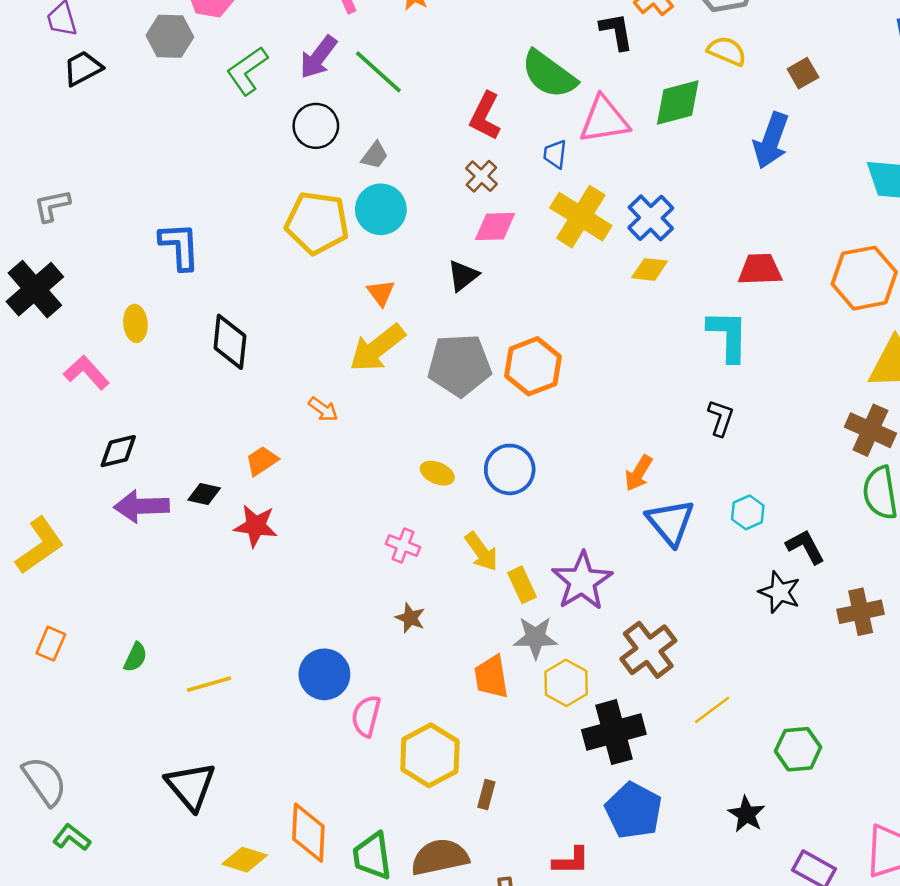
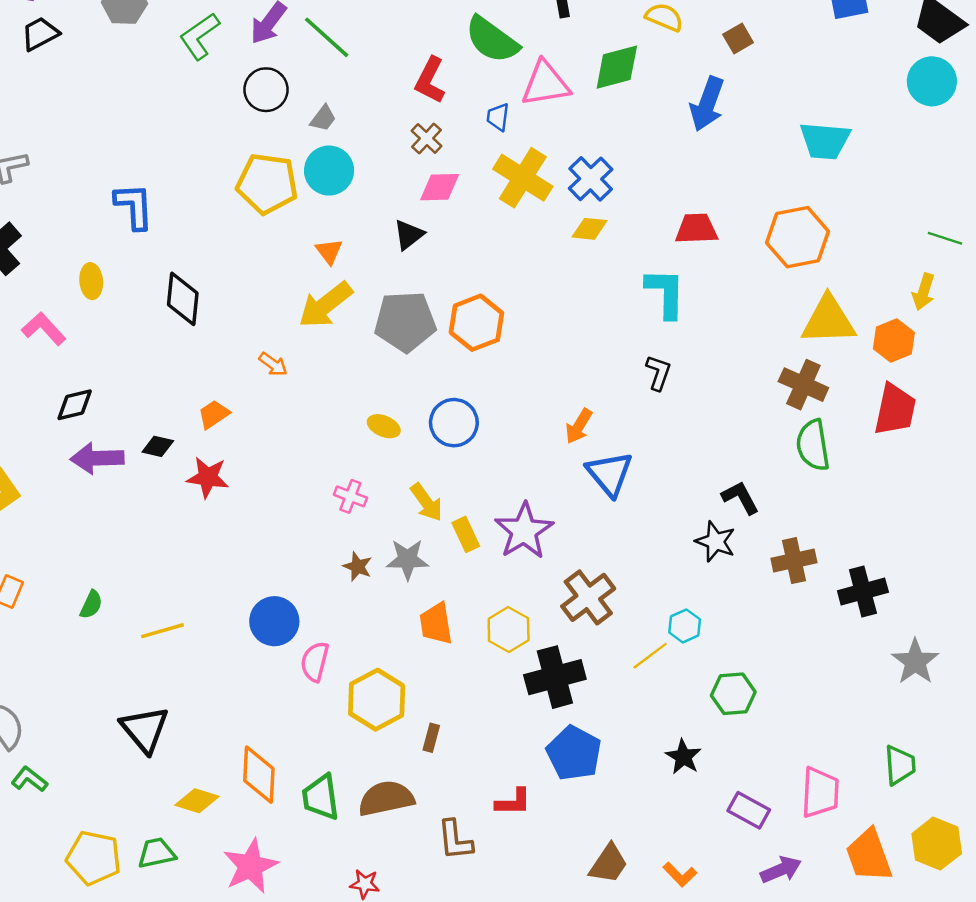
cyan hexagon: (748, 512) -> (685, 626), moved
gray star: (535, 638) -> (407, 559), moved

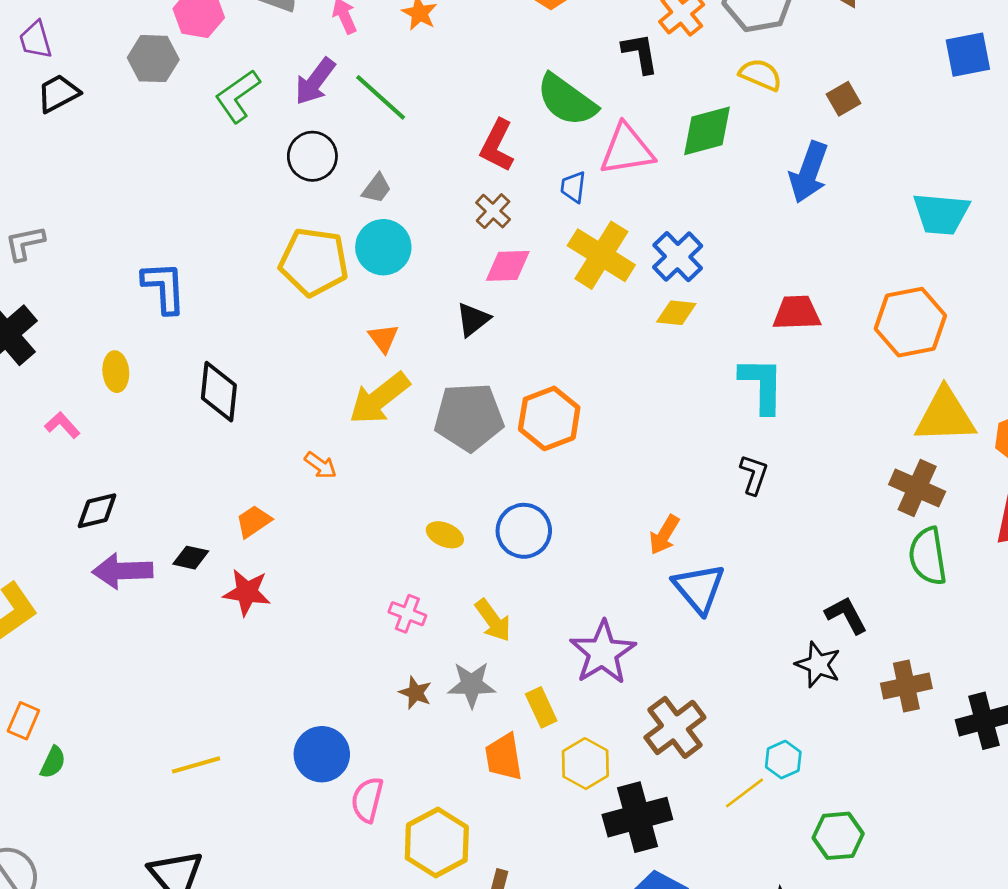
pink L-shape: (44, 329) -> (62, 425), size x0.7
yellow rectangle: (466, 534) -> (541, 707), moved
green semicircle: (91, 605) -> (53, 762), moved

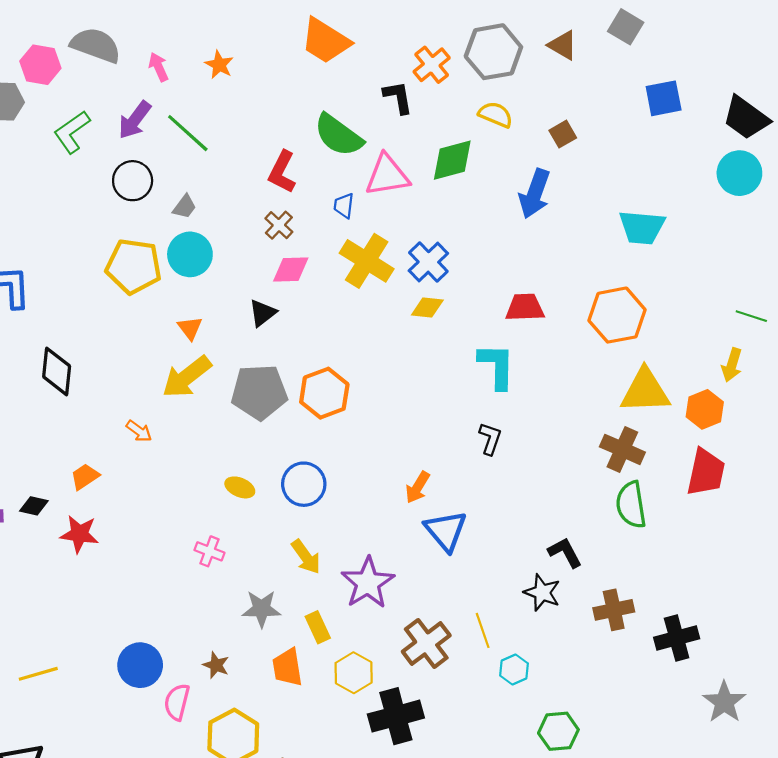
yellow arrow: (493, 620) -> (306, 557), moved
brown star: (415, 693) -> (216, 665), moved
yellow line: (745, 793) -> (483, 630), moved, turned -72

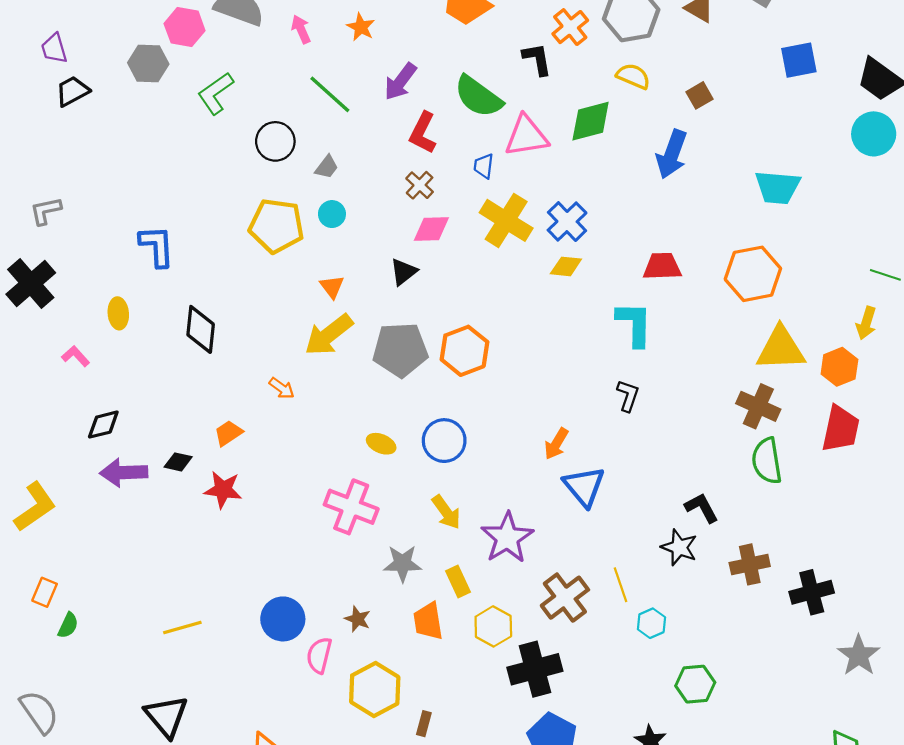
purple arrow: (135, 120) -> (400, 82), moved
cyan circle: (190, 254) -> (332, 214), size x0.6
pink cross: (209, 551) -> (351, 507), size x1.8

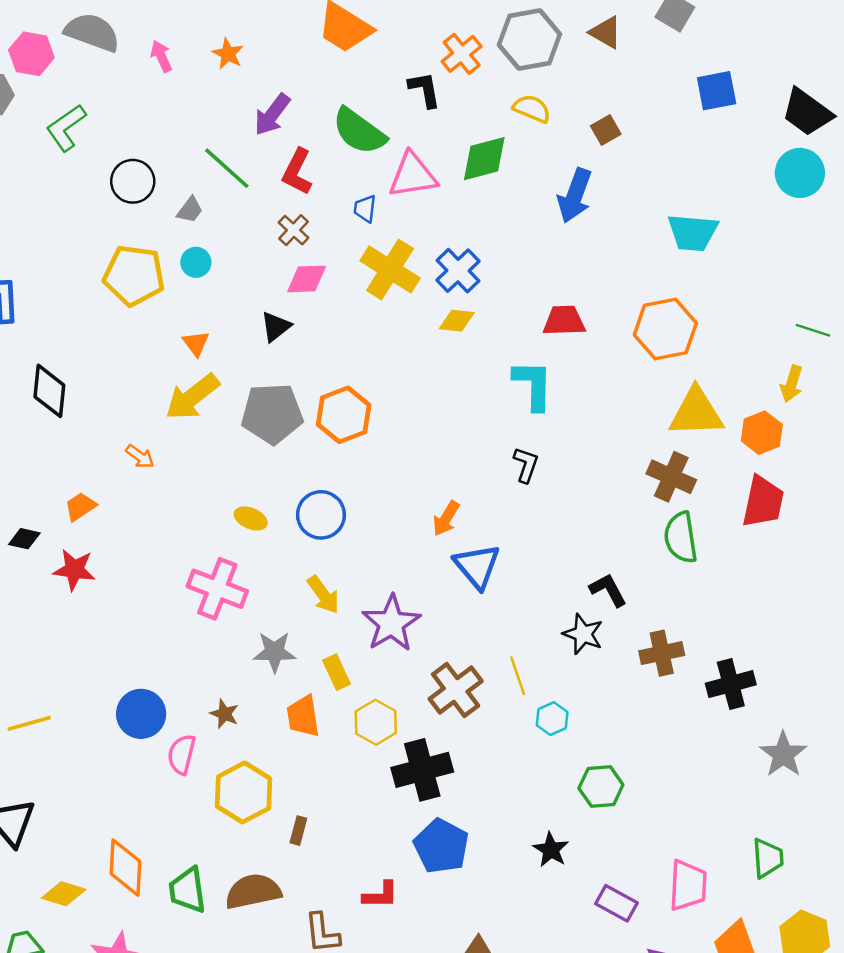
green line: (330, 94) -> (227, 168), moved

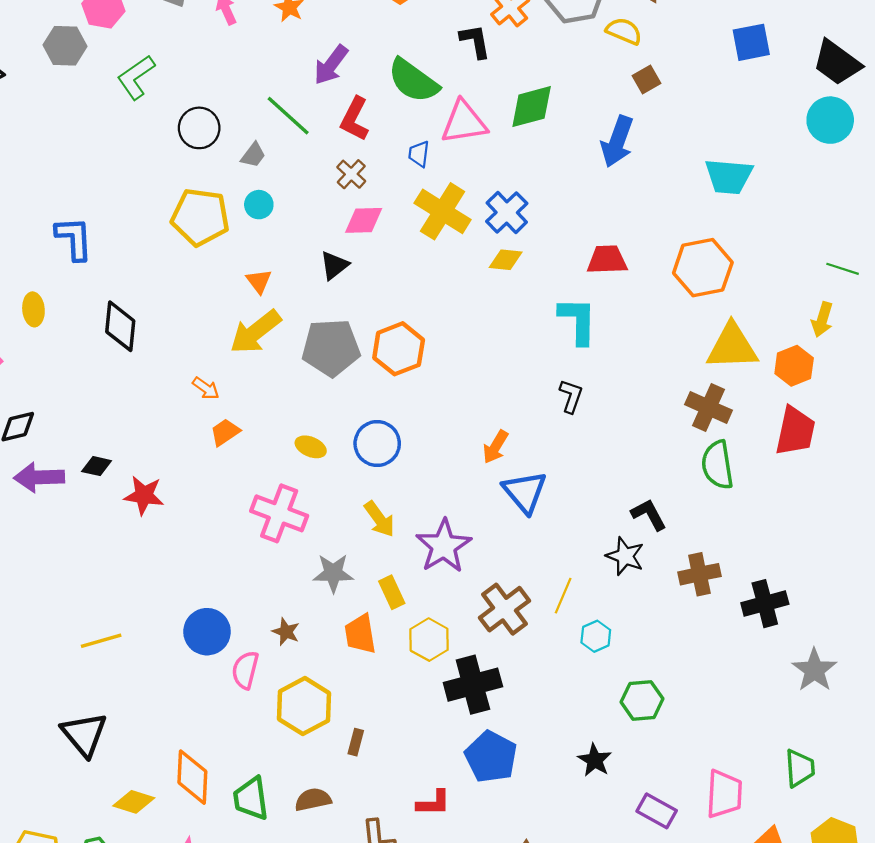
yellow semicircle: (532, 109) -> (624, 31), moved
orange trapezoid: (80, 507) -> (225, 432), moved
yellow line: (518, 676) -> (563, 596), turned 42
brown semicircle: (253, 891) -> (313, 800), size x0.7

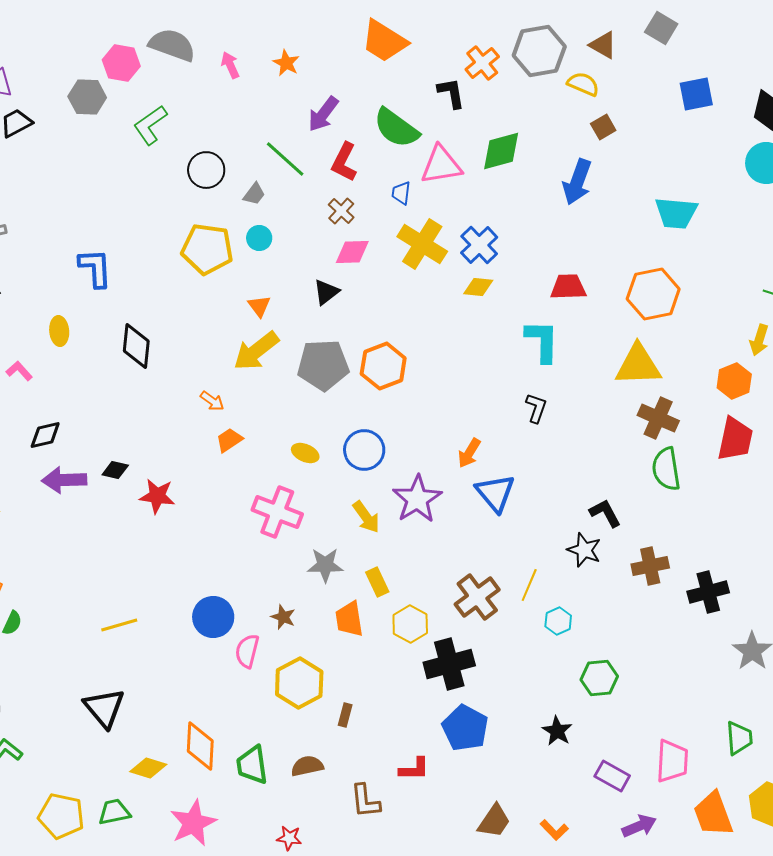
yellow triangle: (732, 347) -> (638, 365), moved
purple star: (444, 546) -> (417, 499), moved

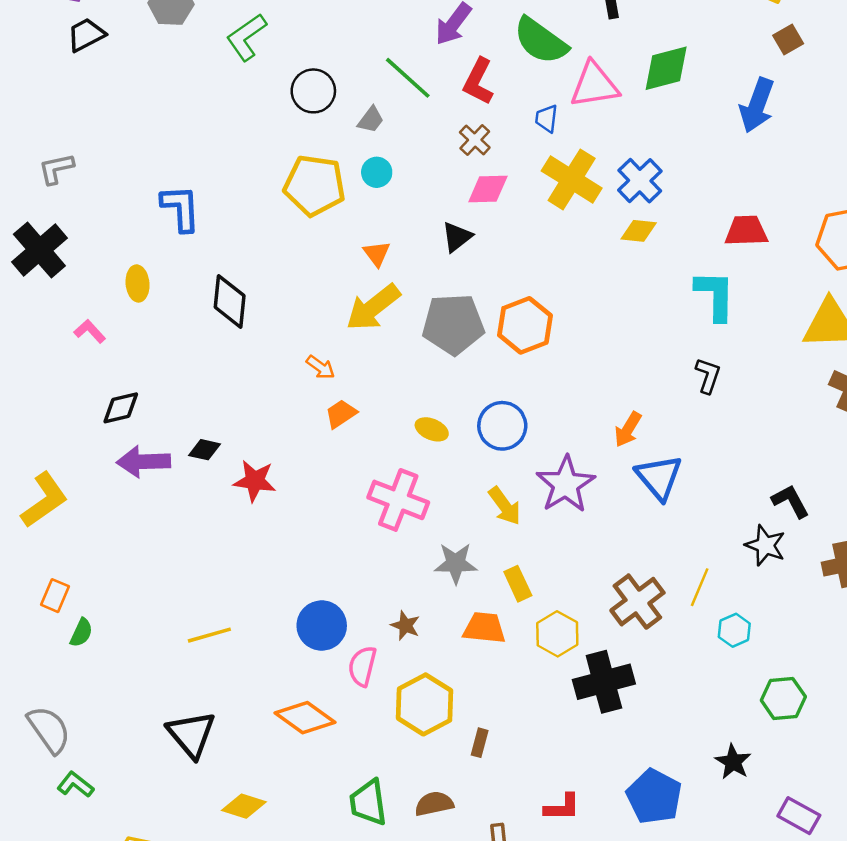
orange trapezoid: (349, 619) -> (484, 628), turned 105
blue pentagon: (465, 728) -> (654, 797), moved
orange diamond: (200, 746) -> (305, 718), moved, turned -57

